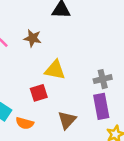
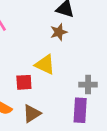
brown star: (33, 38) -> (59, 32), moved, turned 30
brown triangle: (67, 120) -> (32, 114), moved

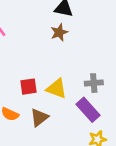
yellow triangle: (45, 65) -> (57, 89), moved
purple rectangle: (80, 110) -> (88, 110), turned -40

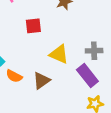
red square: (29, 87) -> (33, 26), moved

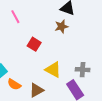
red square: (33, 26) -> (34, 44), turned 32

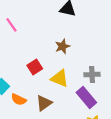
brown star: (61, 26) -> (62, 46), moved
red square: (34, 44) -> (35, 67), moved, turned 32

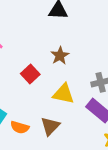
red square: (35, 67) -> (30, 74), moved

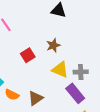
yellow triangle: (63, 94) -> (60, 70), moved

